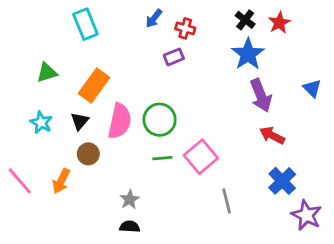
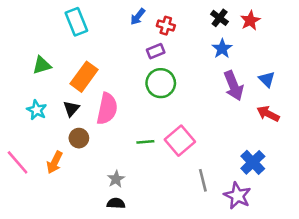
blue star: (248, 54) -> (222, 49), size x0.7
blue triangle: (312, 88) -> (267, 79), moved
green circle: (160, 120) -> (161, 83), moved
red arrow: (272, 135) -> (268, 114), moved
purple star: (306, 215) -> (237, 196), moved

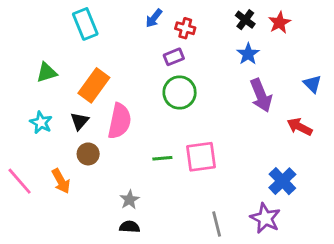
blue triangle: (267, 79) -> (312, 84), moved
pink square: (180, 141) -> (201, 157), turned 32
orange arrow: (55, 162) -> (61, 181), turned -55
gray line: (203, 180) -> (217, 224), moved

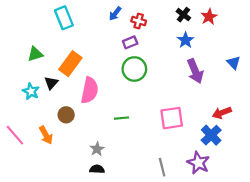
black triangle: (80, 121) -> (51, 83), moved
red arrow: (300, 127) -> (222, 113), moved, turned -48
pink square: (201, 157) -> (172, 118), moved

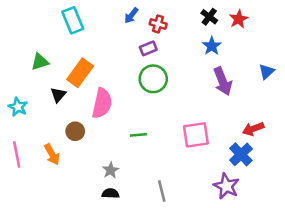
blue triangle: (234, 63) -> (267, 72), turned 32
cyan star: (31, 91) -> (18, 107), moved
pink line: (15, 135) -> (17, 154), turned 30
gray line: (162, 167) -> (162, 191), moved

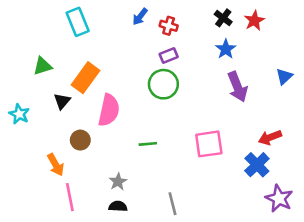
purple rectangle: (148, 48) -> (169, 56), moved
pink line: (17, 154) -> (70, 197), moved
purple star: (226, 186) -> (279, 198), moved

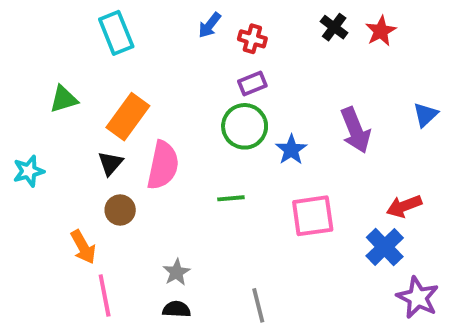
blue star: (226, 49) -> (291, 150), moved
black triangle: (62, 101) -> (110, 163), moved
cyan star: (19, 114) -> (29, 171), turned 30
green line: (148, 144) -> (231, 198), moved

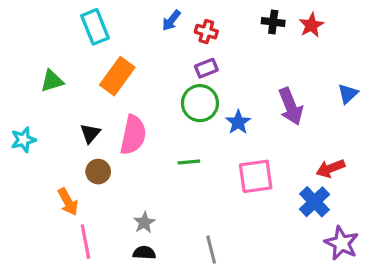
black cross: (334, 27) -> (273, 22), turned -30
orange rectangle: (128, 117) -> (117, 76), moved

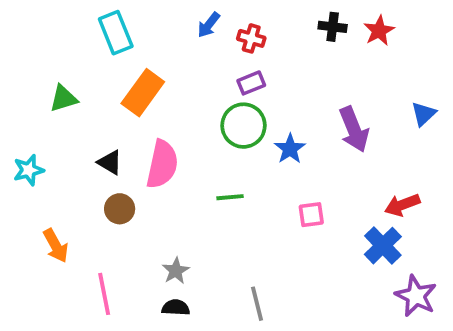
black triangle: (90, 133) -> (110, 162), turned -40
pink square: (256, 176) -> (311, 215), size x0.6
orange arrow: (68, 202) -> (56, 246), moved

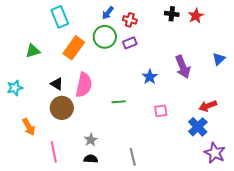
green circle: (243, 126) -> (105, 37), moved
brown circle: (120, 209) -> (62, 108), size x1.5

